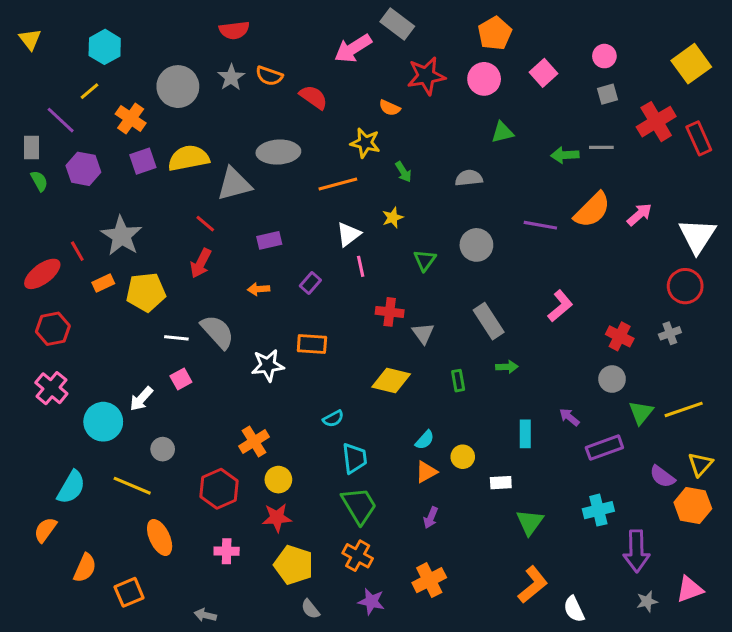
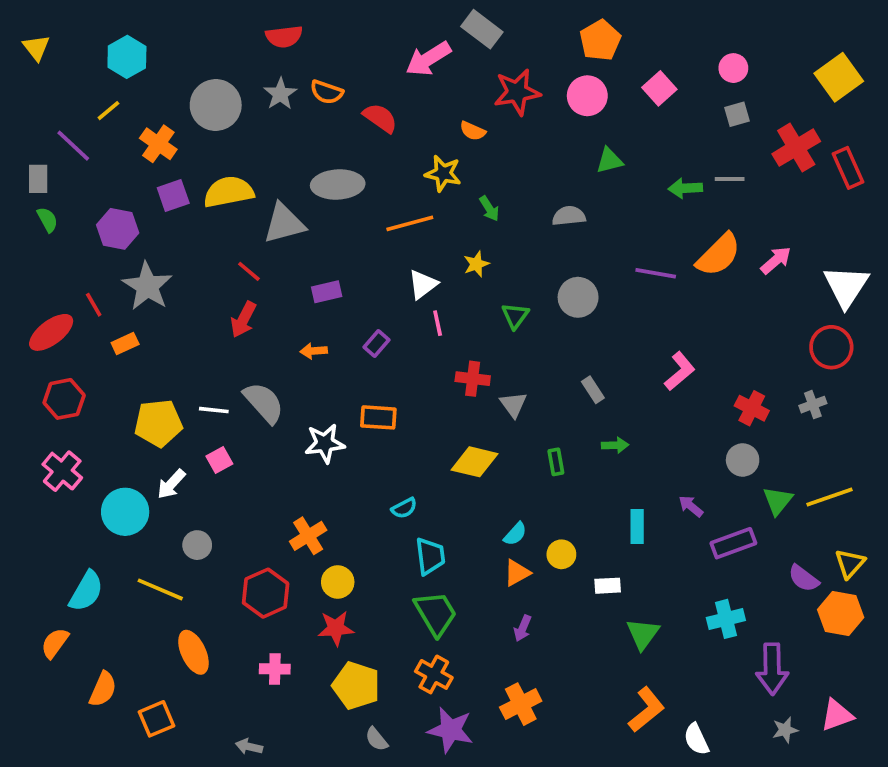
purple hexagon: (83, 169) -> (118, 229), moved
yellow pentagon: (146, 292) -> (158, 423), moved
gray rectangle: (489, 321) -> (593, 390), size x0.6
purple star: (371, 601) -> (450, 730), size x1.4

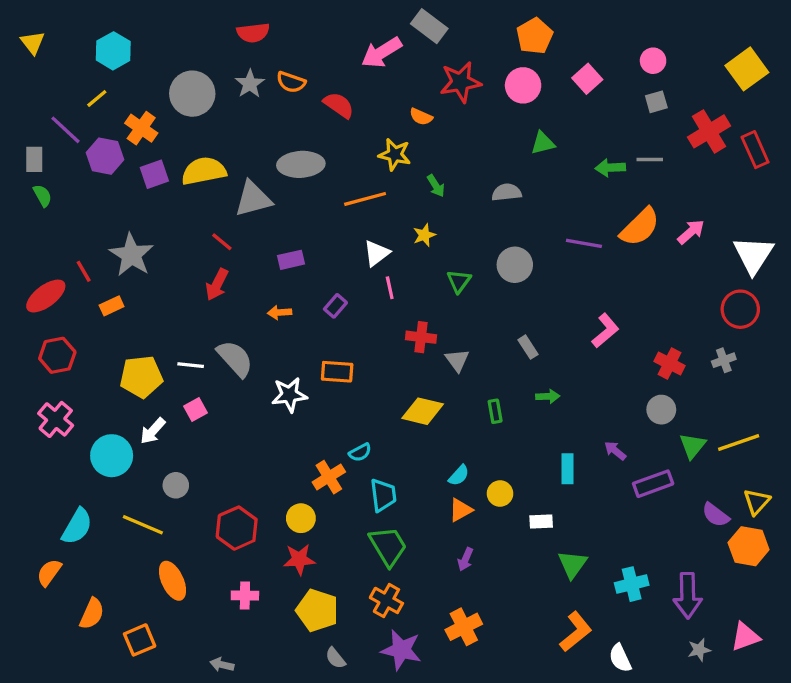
purple hexagon: (118, 229) -> (105, 156), moved
orange cross: (308, 536) -> (329, 477), moved
cyan cross: (726, 619) -> (632, 584), moved

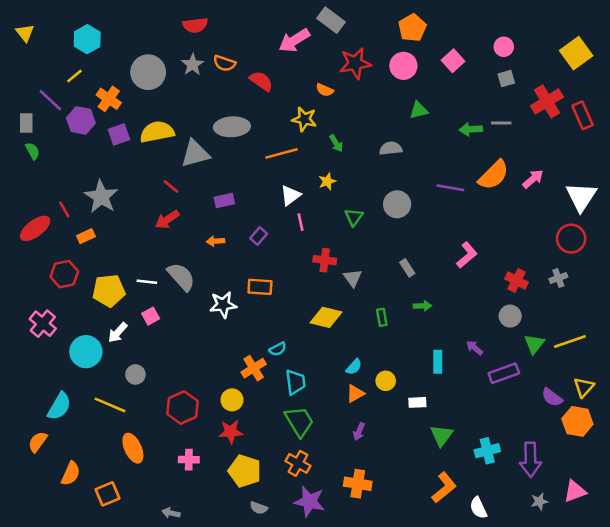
red arrow: (217, 285) -> (167, 220), turned 30
red hexagon: (57, 355) -> (64, 274), moved
orange cross: (464, 627) -> (358, 484), turned 36
gray semicircle: (335, 658) -> (259, 508), turned -30

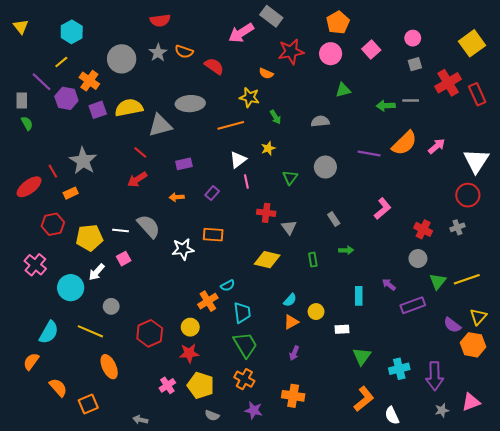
pink cross: (189, 460) -> (167, 385), moved, turned -35
orange semicircle: (71, 474) -> (58, 387), turned -66
purple star: (309, 501) -> (254, 410), size x0.7

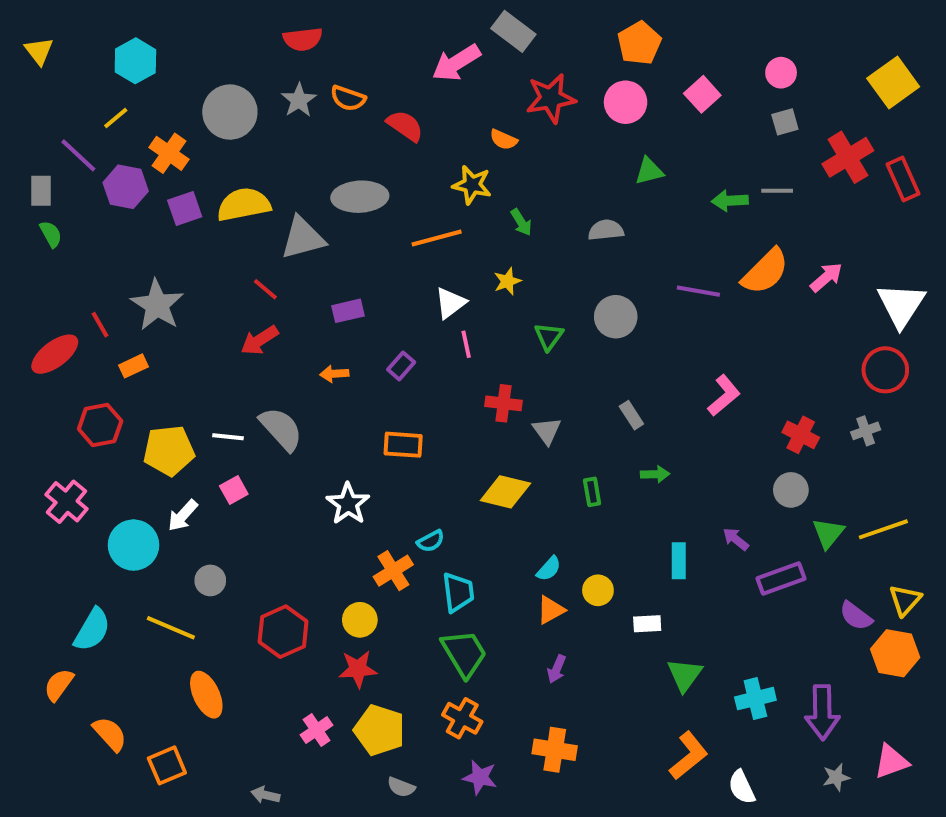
white star: (183, 249) -> (348, 504), moved, turned -30

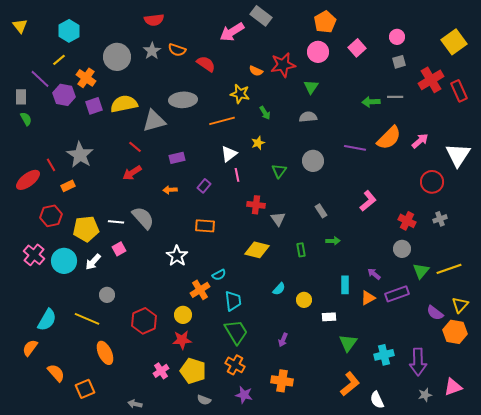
red star: (551, 98) -> (283, 65), moved
green triangle: (649, 171) -> (311, 87), moved, turned -42
red circle: (885, 370) -> (432, 182), moved
cyan circle: (133, 545) -> (64, 261), moved
orange triangle: (551, 610) -> (368, 298), moved

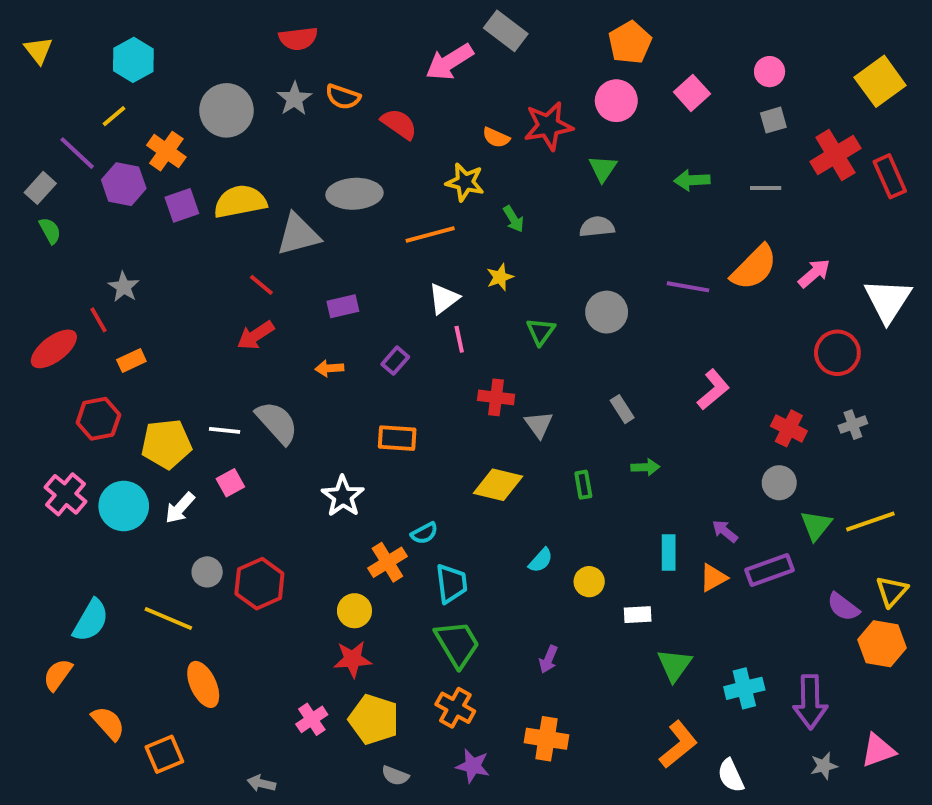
gray rectangle: (21, 97) -> (40, 188), turned 42
green arrow: (371, 102) -> (692, 180), moved
gray star: (80, 155) -> (124, 287), moved, size x0.6
red hexagon: (144, 321) -> (259, 584), moved

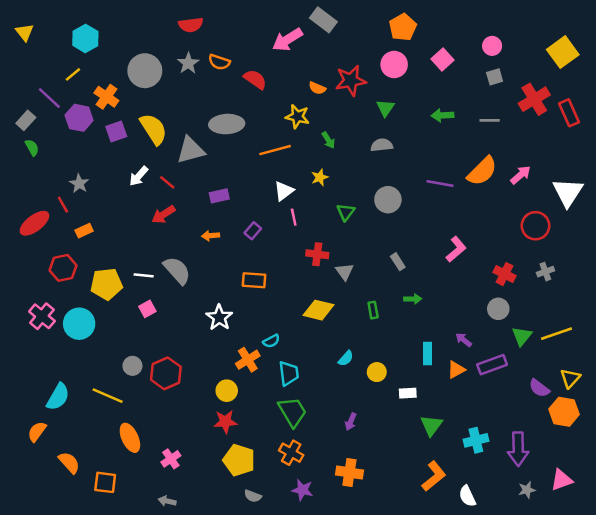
yellow semicircle: (240, 202) -> (154, 129), turned 68
white arrow: (180, 508) -> (139, 176), moved
pink cross: (312, 719) -> (171, 459), moved
orange square: (164, 754) -> (105, 482), turned 30

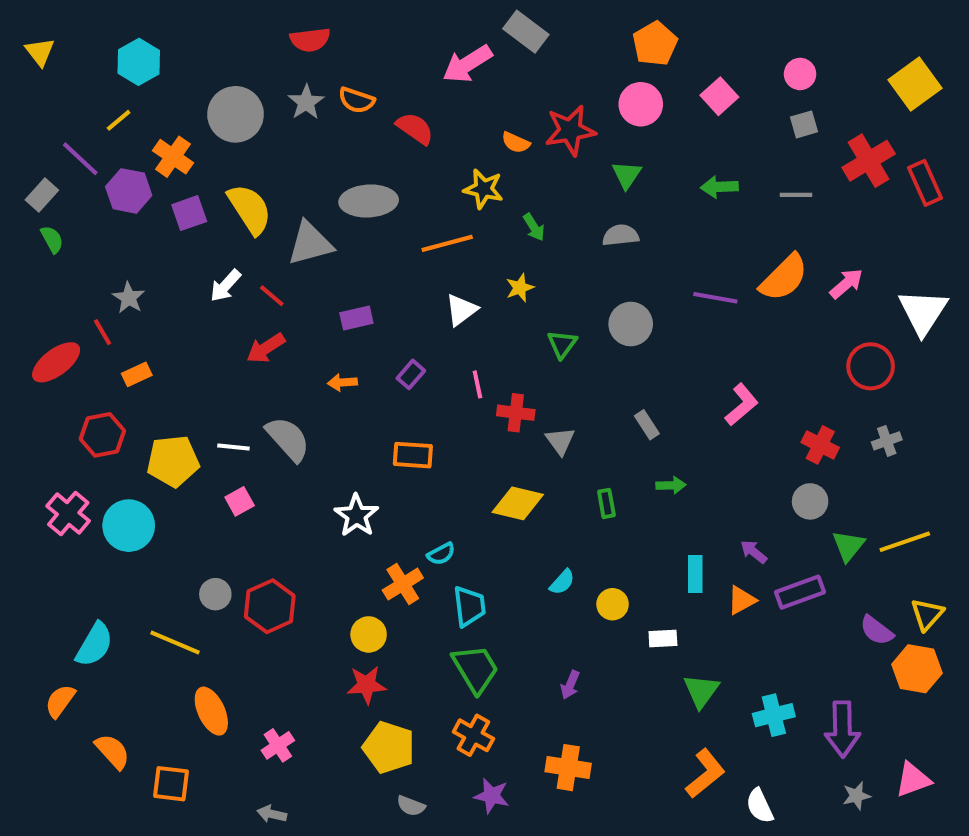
pink line: (294, 217) -> (477, 384), moved

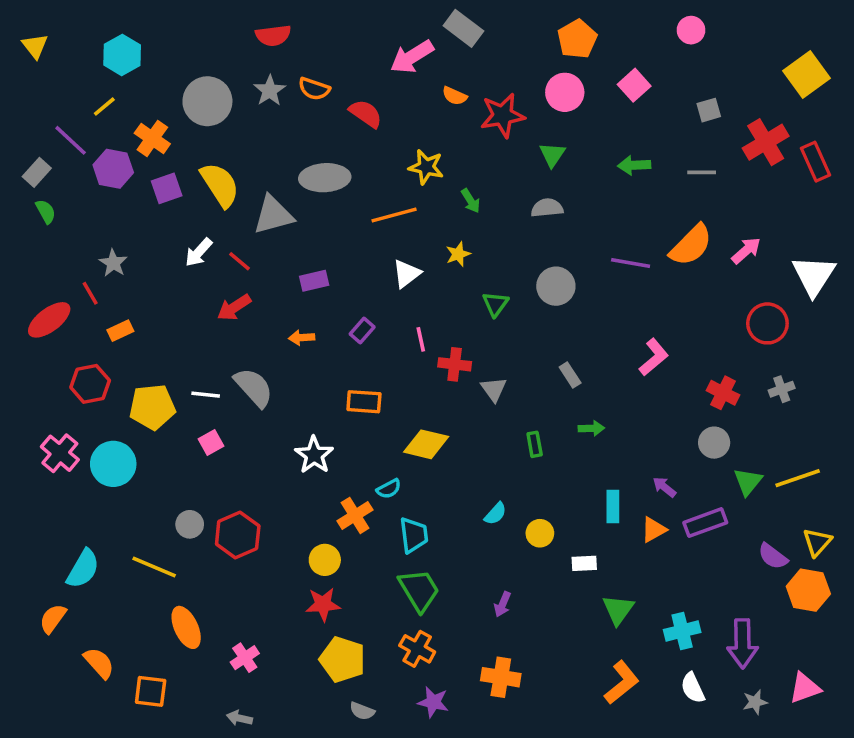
pink circle: (800, 74) -> (691, 30), moved
orange semicircle: (516, 143) -> (455, 96), moved
yellow diamond: (518, 503) -> (426, 444), moved
white semicircle: (760, 806) -> (693, 688), moved

